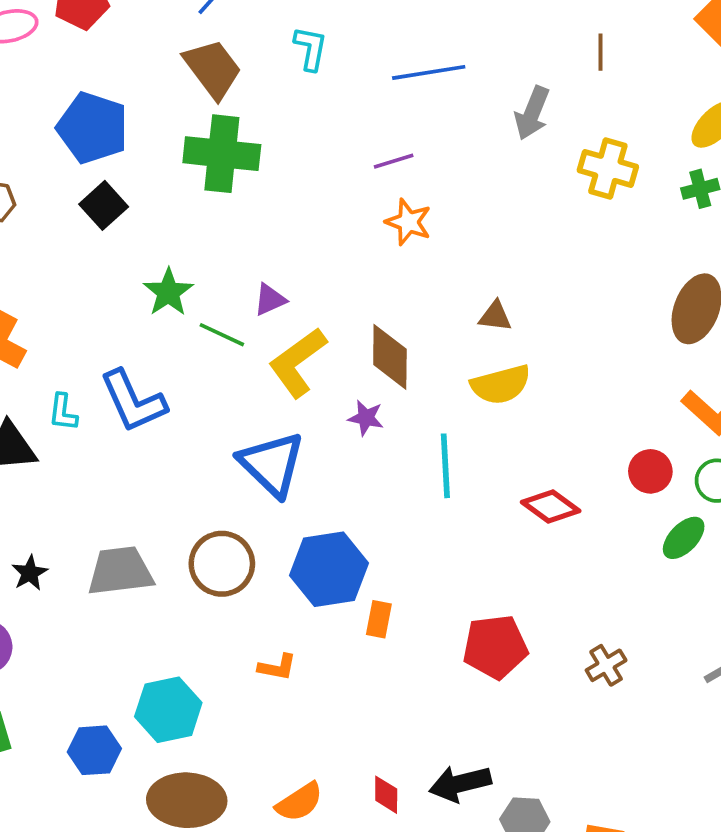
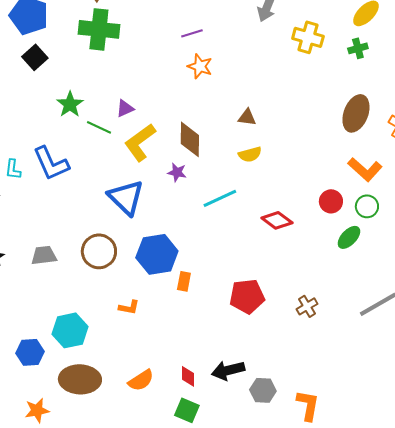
yellow semicircle: (501, 385) -> (250, 154), size x0.7
cyan line: (445, 466) -> (220, 198), turned 68
gray trapezoid: (120, 571) -> (44, 255), size x0.7

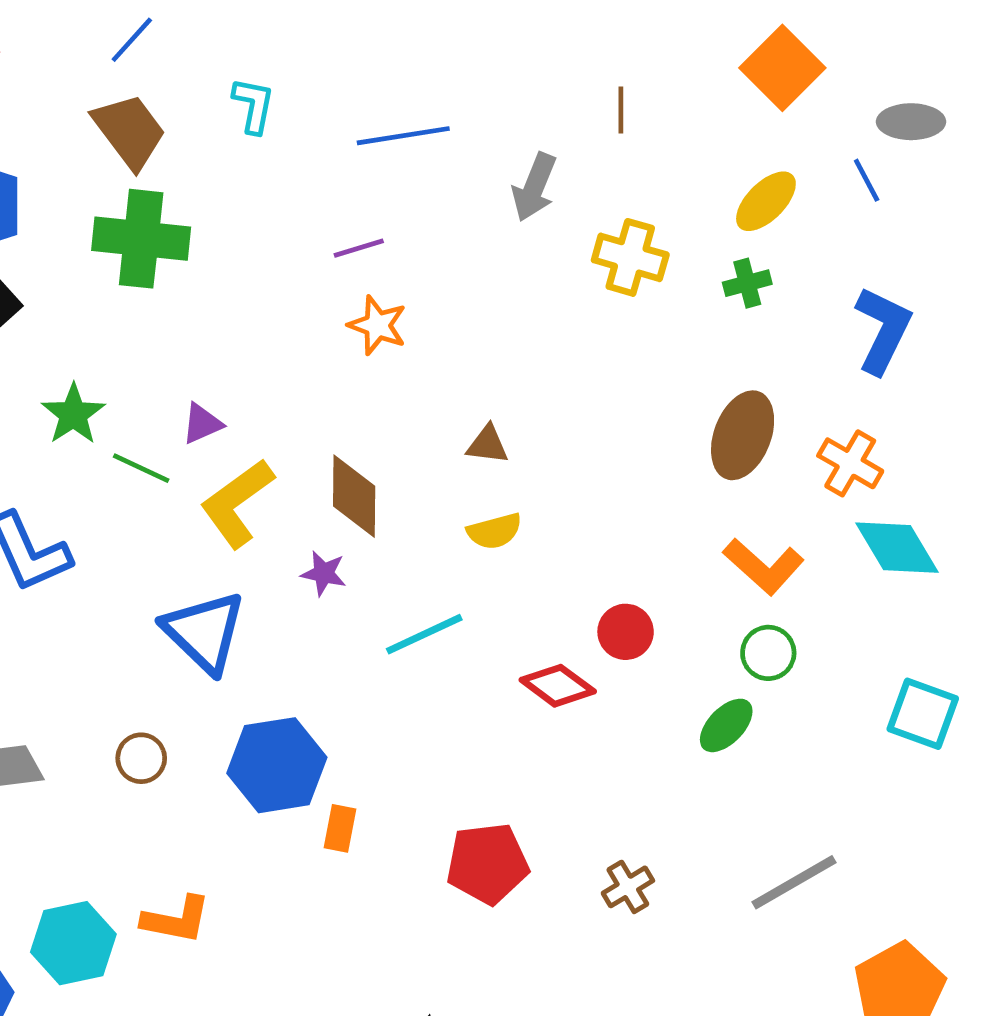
red circle: (331, 201) -> (626, 632), moved
brown circle: (99, 251) -> (141, 758), size x0.6
orange L-shape: (129, 307) -> (176, 920), moved, size x1.4

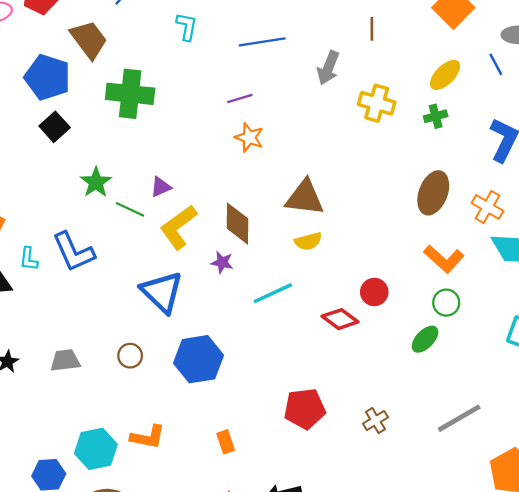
brown trapezoid: (129, 131) -> (89, 40), moved
brown triangle: (487, 445) -> (305, 198), size x1.8
orange rectangle: (340, 828) -> (226, 442), moved, turned -30

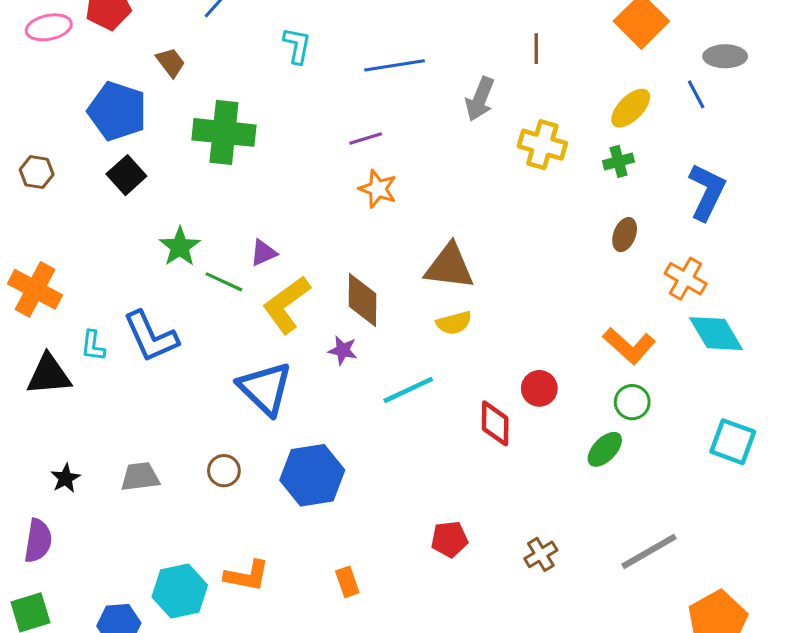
brown trapezoid: (89, 40) -> (171, 62), size x0.6
brown ellipse: (433, 193) -> (625, 235), moved, size x0.6
red diamond: (340, 319) -> (495, 423), turned 54
red pentagon: (305, 409) -> (449, 539), size x0.7

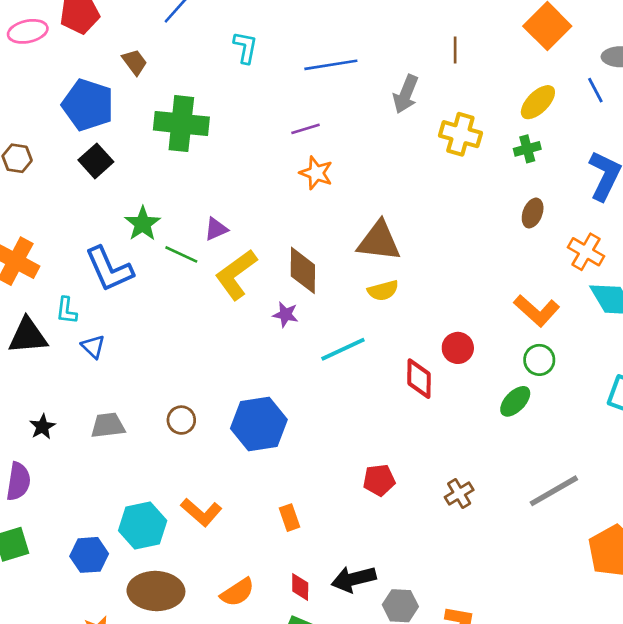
blue L-shape: (151, 337) -> (109, 269), moved
blue triangle: (265, 388) -> (93, 347), moved, size x0.5
orange L-shape: (247, 576) -> (201, 512), turned 30

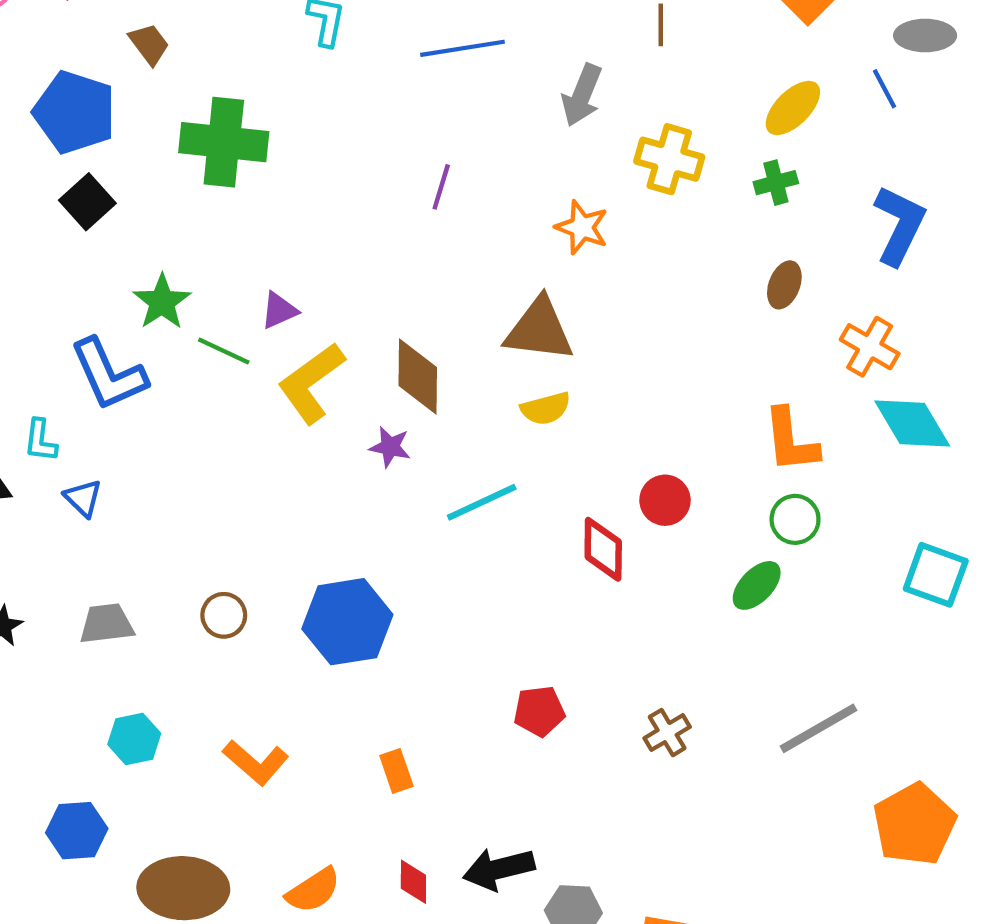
purple line: (306, 129) -> (441, 187), moved, turned -56
orange star: (316, 173) -> (582, 227), moved
orange L-shape: (537, 311) -> (791, 441), turned 42
cyan hexagon: (143, 526) -> (134, 739), moved, size x0.7

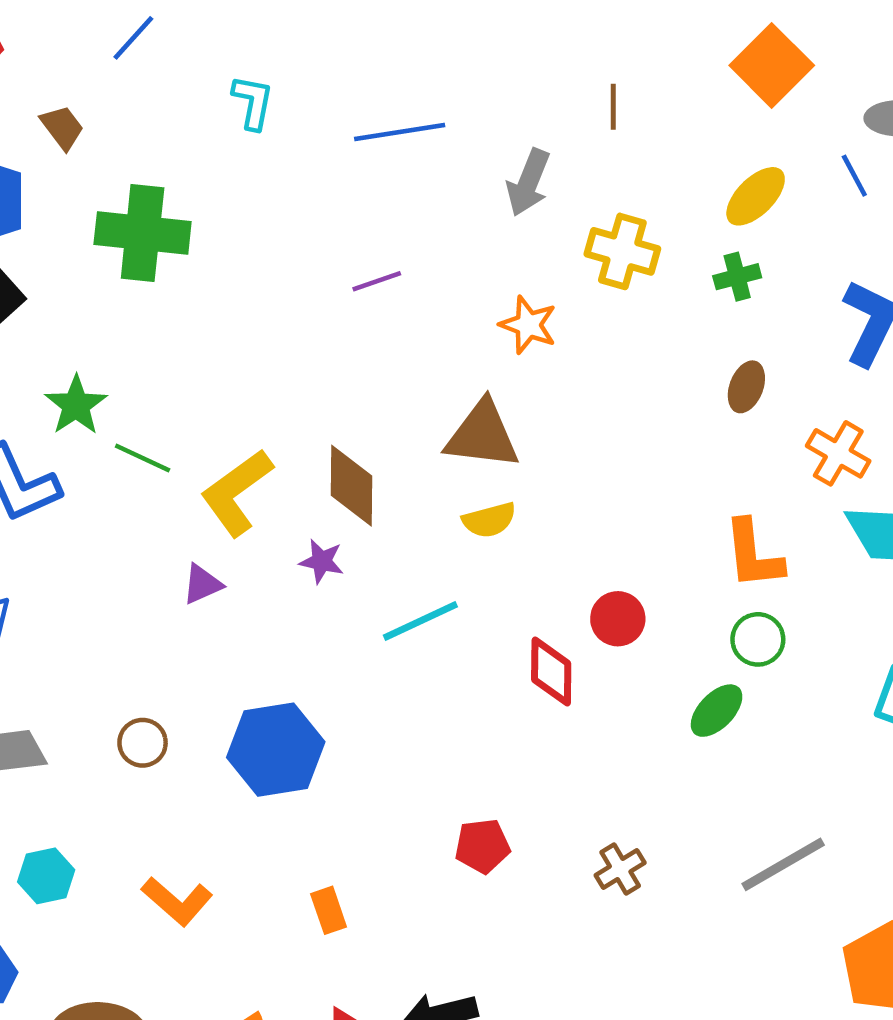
purple line: (441, 187) -> (377, 281), turned 54
purple triangle: (279, 310) -> (202, 584), moved

